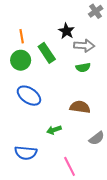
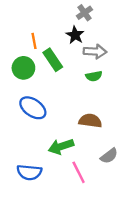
gray cross: (96, 11) -> (84, 13), moved
orange line: (22, 36) -> (34, 41), moved
green arrow: (54, 130) -> (61, 146), size x1.5
pink line: (70, 166) -> (79, 172), moved

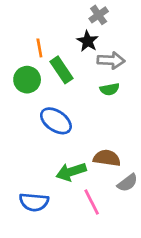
blue ellipse: (33, 108) -> (56, 121), moved
brown semicircle: (90, 121) -> (107, 158), moved

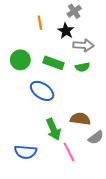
orange line: (39, 48) -> (40, 23), moved
green rectangle: (61, 70) -> (53, 63), moved, turned -36
green arrow: (71, 172) -> (53, 129), turned -95

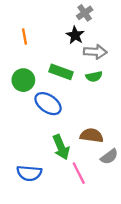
orange line: (40, 23) -> (24, 36), moved
green circle: (20, 60) -> (23, 80), moved

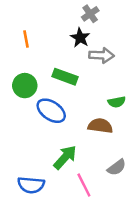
green semicircle: (94, 77) -> (117, 102), moved
brown semicircle: (92, 135) -> (100, 126), moved
green arrow: (61, 147) -> (65, 157), turned -115

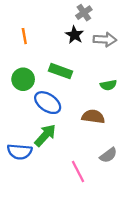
gray arrow: (102, 55) -> (105, 40), moved
green semicircle: (117, 102) -> (108, 85), moved
green arrow: (65, 157) -> (45, 135), moved
blue semicircle: (31, 185) -> (20, 152), moved

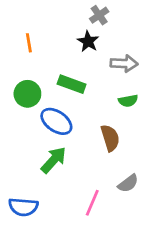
gray arrow: (105, 40) -> (124, 63), moved
brown semicircle: (93, 117) -> (110, 138), turned 65
blue semicircle: (20, 152) -> (23, 207), moved
pink line: (78, 172) -> (92, 203), turned 50

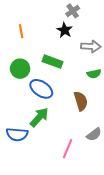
blue semicircle: (23, 207) -> (17, 134), moved

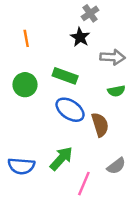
blue ellipse: (41, 89) -> (70, 110), moved
green arrow: (39, 117) -> (61, 158), moved

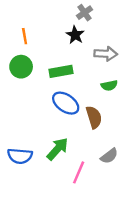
green rectangle: (65, 76) -> (61, 71), turned -30
green circle: (25, 85) -> (21, 67), moved

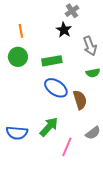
gray arrow: (106, 54) -> (90, 46), turned 66

